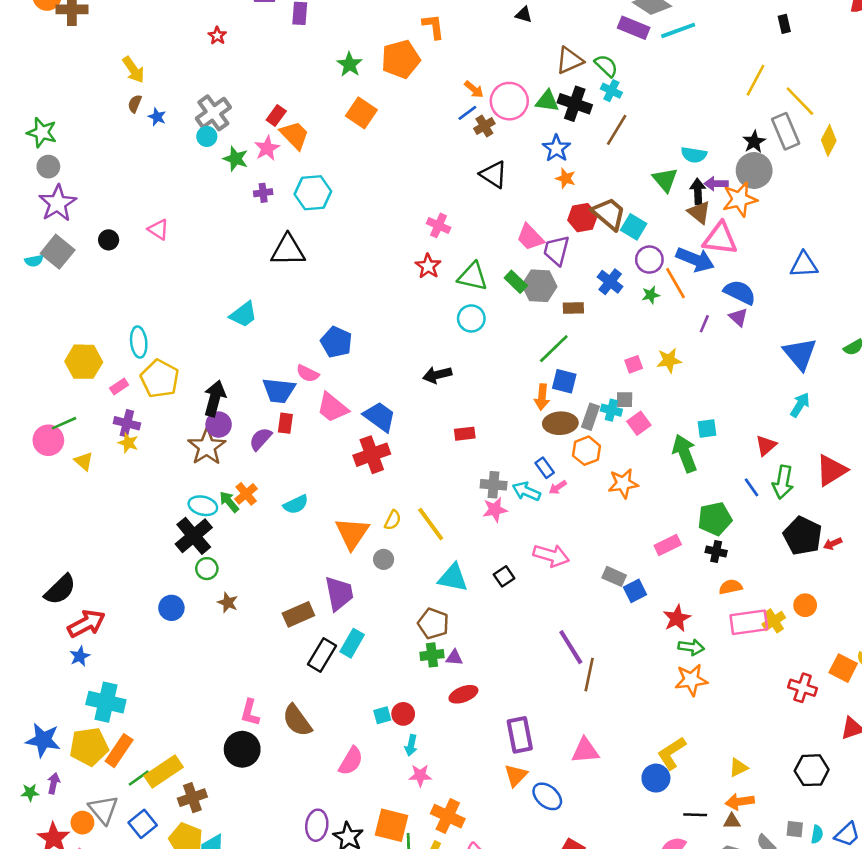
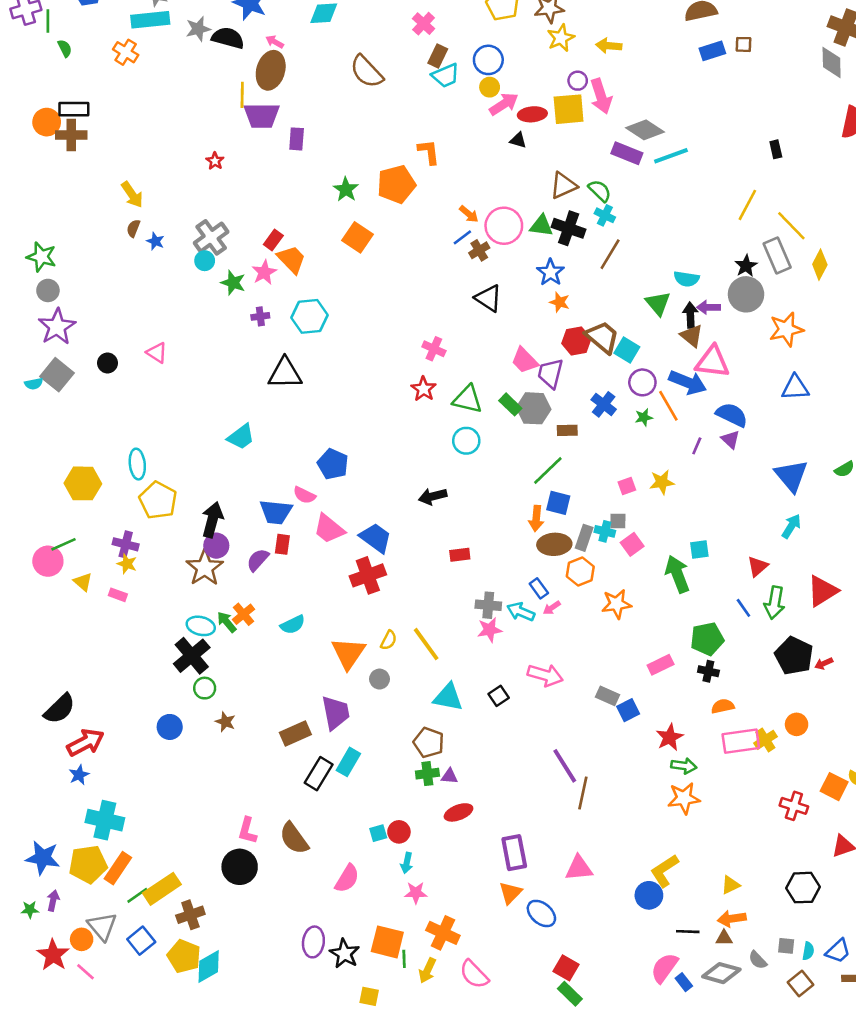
orange star: (740, 199) -> (786, 329), moved
pink rectangle: (119, 387) -> (118, 595), moved, turned 54

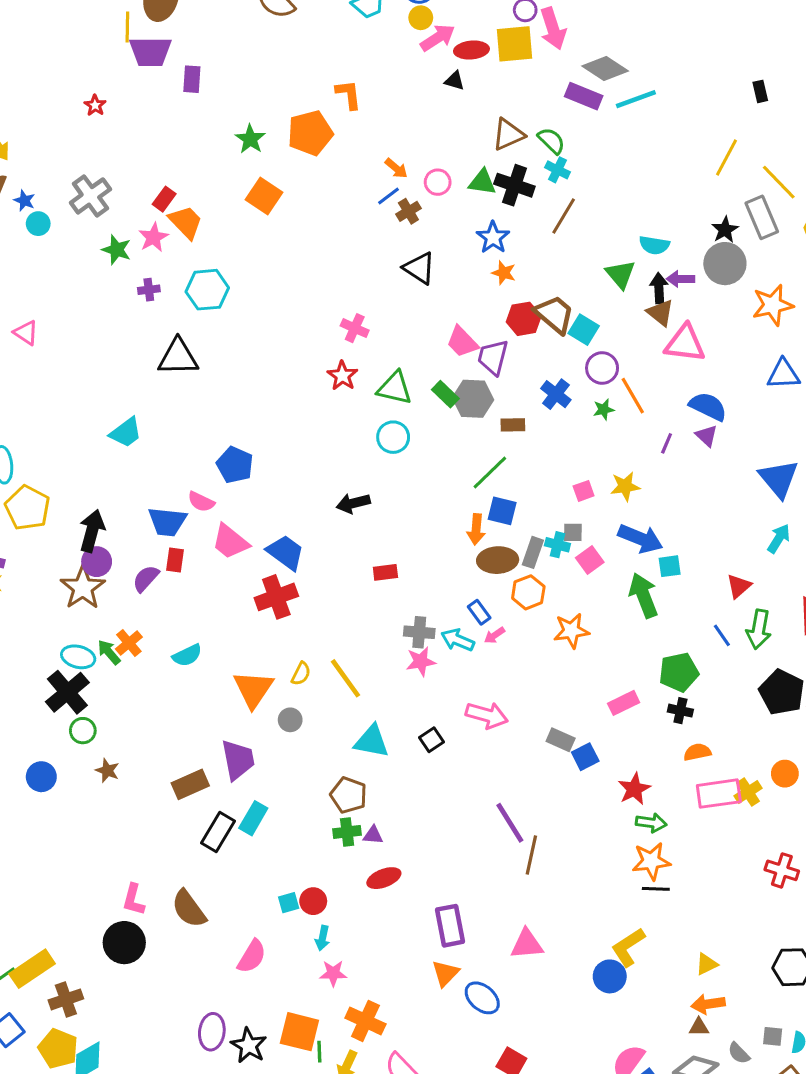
pink circle: (504, 226) -> (438, 182), size x0.6
cyan circle: (205, 261) -> (38, 224), moved
blue arrow: (688, 382) -> (640, 539), moved
black line: (688, 932) -> (656, 889), moved

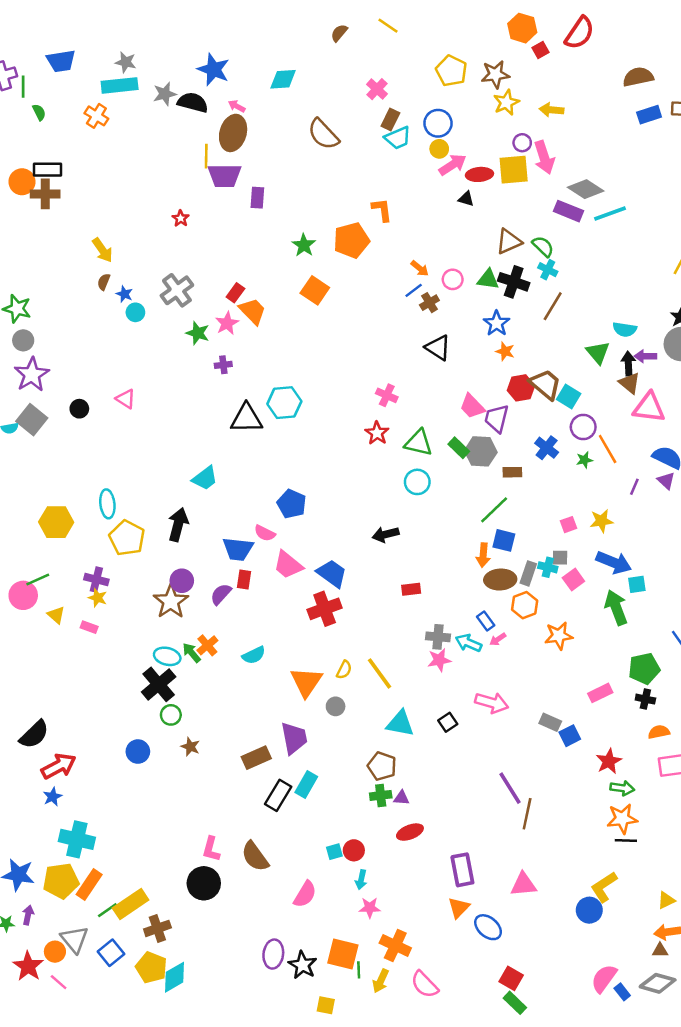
cyan hexagon: (207, 290) -> (284, 403), moved
black arrow: (92, 531) -> (178, 525), moved

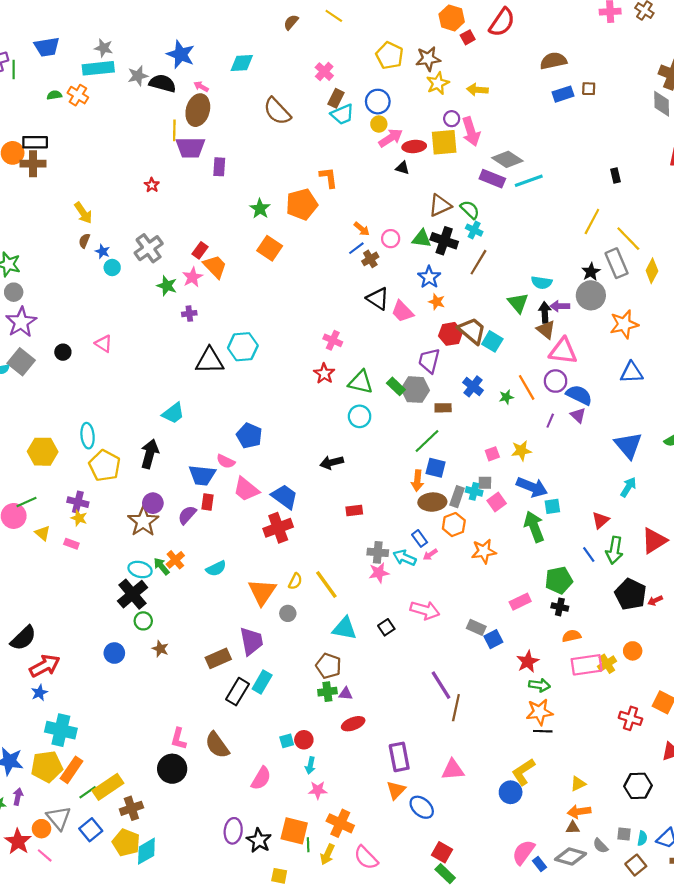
green semicircle: (39, 112) -> (54, 95), moved, turned -72
pink trapezoid: (472, 406) -> (402, 311), moved
purple circle: (583, 427) -> (556, 381), moved

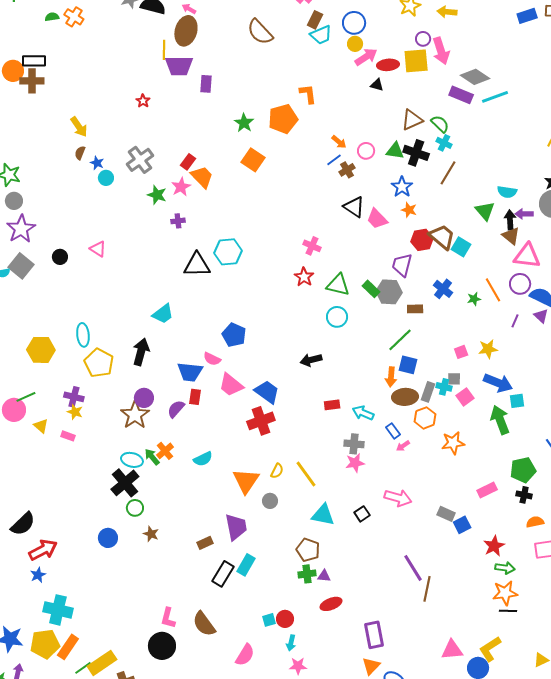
cyan arrow: (405, 558) -> (363, 413), moved
brown rectangle: (218, 658) -> (205, 543), size x0.7
pink triangle: (453, 770) -> (452, 650), moved

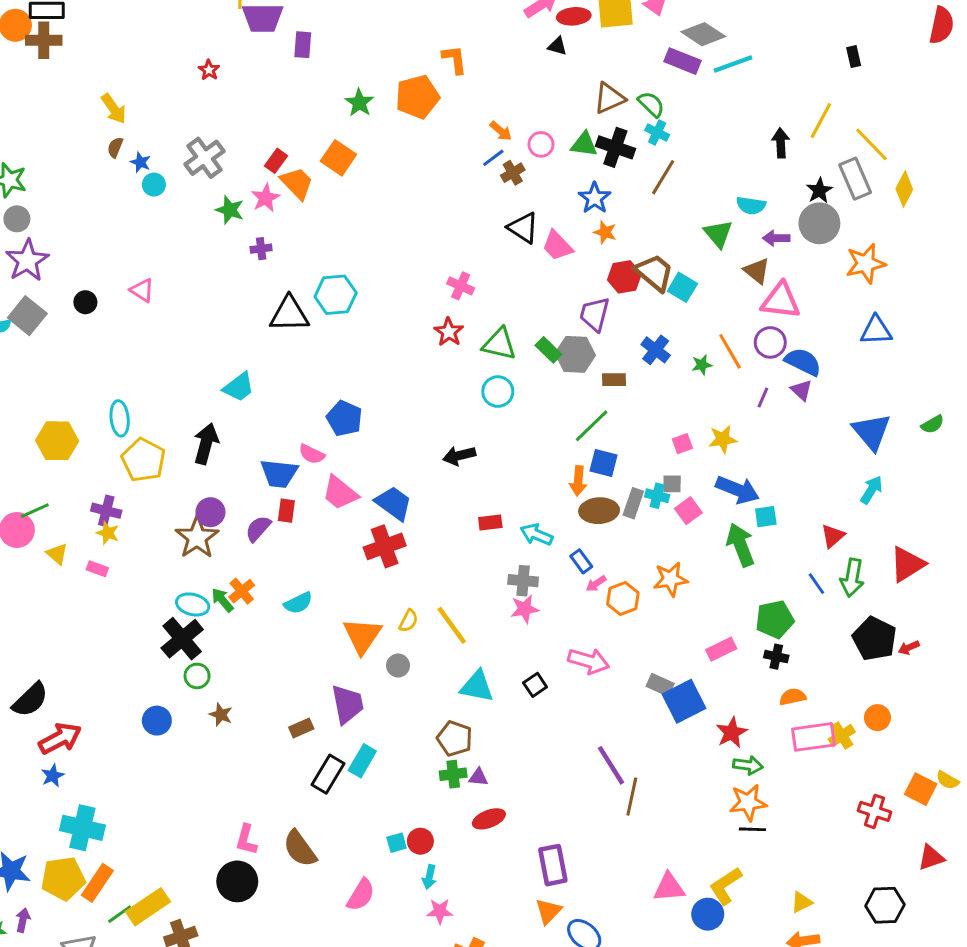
orange square: (253, 160) -> (338, 158), moved
black arrow: (510, 220) -> (781, 143), moved
orange hexagon: (425, 418) -> (623, 599), moved
blue square: (462, 525) -> (684, 701), size x1.6

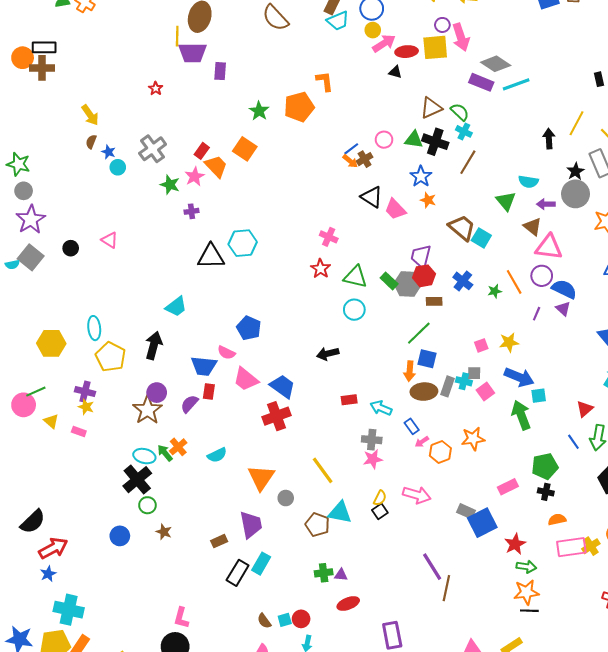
orange arrow: (501, 131) -> (350, 161), moved
red hexagon: (624, 277) -> (424, 276), moved
yellow semicircle: (408, 621) -> (380, 498), moved
brown pentagon: (455, 738) -> (317, 525), moved
brown semicircle: (300, 849) -> (264, 621), moved, size x0.6

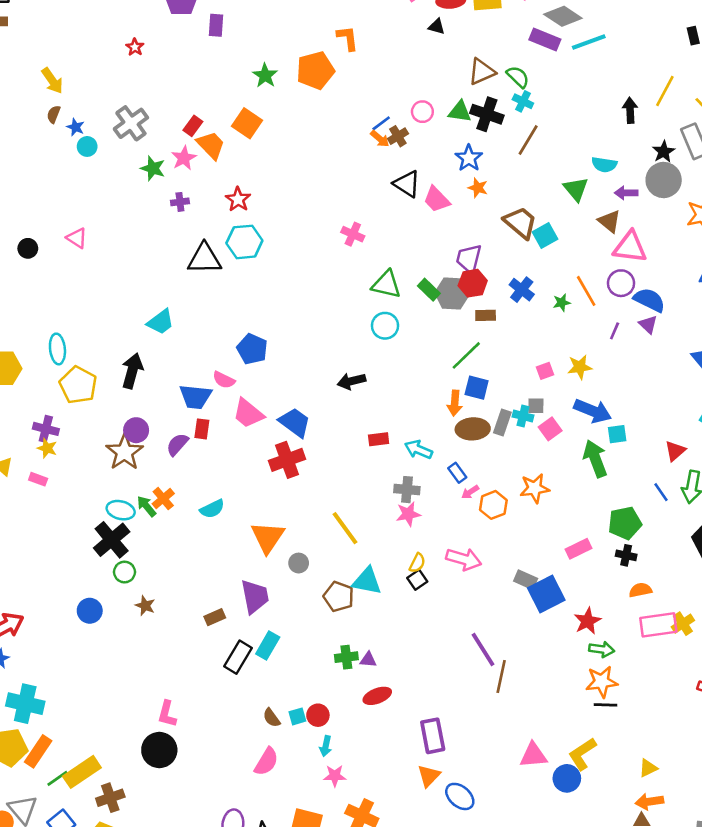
cyan square: (481, 238) -> (545, 235), turned 30
red star: (321, 269) -> (238, 199), moved

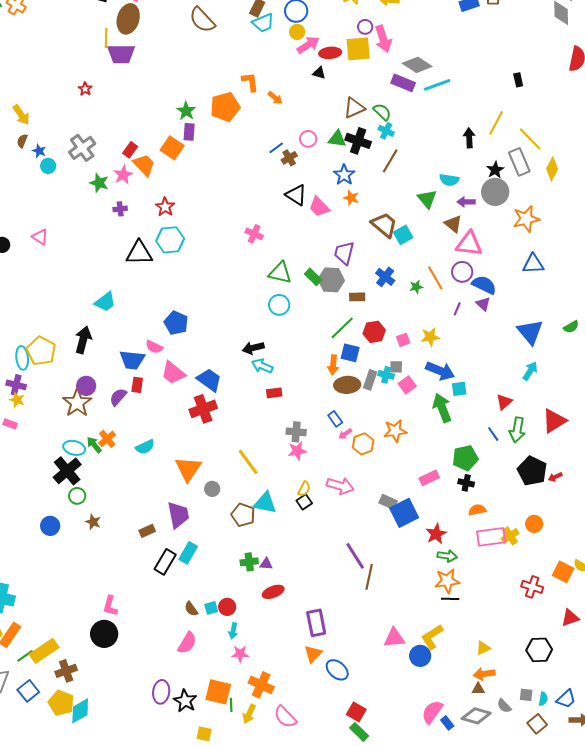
purple rectangle: (216, 25) -> (189, 132), moved
orange arrow: (380, 139) -> (275, 98), moved
red hexagon: (473, 283) -> (374, 332), moved
cyan ellipse: (57, 349) -> (22, 358), moved
cyan arrow: (419, 450) -> (262, 366), moved

